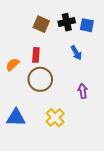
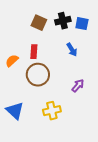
purple arrow: (83, 91) -> (78, 86), turned 48
blue triangle: (16, 118) -> (15, 111), turned 42
yellow cross: (55, 118) -> (52, 111), turned 30

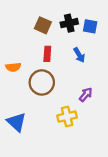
red rectangle: (34, 52) -> (47, 54), moved
orange semicircle: (12, 61) -> (13, 67), turned -144
yellow cross: (52, 111) -> (67, 117), moved

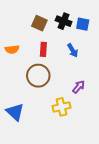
black cross: (69, 23) -> (64, 21), turned 35
orange semicircle: (13, 67) -> (12, 49), moved

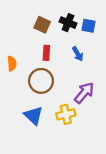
orange semicircle: (12, 49) -> (12, 64), moved, turned -88
purple arrow: (79, 87) -> (84, 93), size x1.5
blue triangle: (15, 112) -> (33, 115), moved

